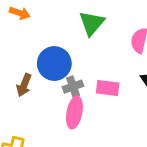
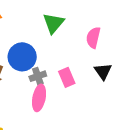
pink rectangle: (108, 88) -> (67, 77), turned 60

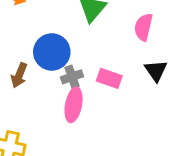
pink rectangle: (67, 77) -> (109, 78), turned -48

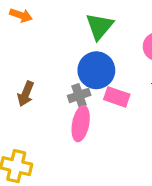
blue circle: (52, 52) -> (96, 70), moved

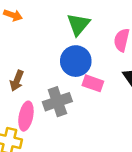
gray cross: (79, 95) -> (57, 102), moved, size x1.5
pink ellipse: (81, 124) -> (26, 116), moved

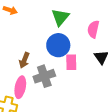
brown arrow: (17, 81) -> (24, 60), moved
pink rectangle: (93, 83) -> (71, 62), turned 70

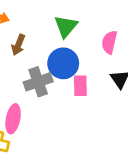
brown arrow: (24, 60) -> (18, 45), moved
gray cross: (44, 76) -> (38, 82), moved

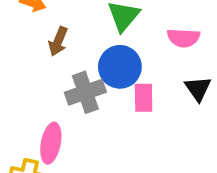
pink semicircle: (109, 42) -> (183, 38), turned -100

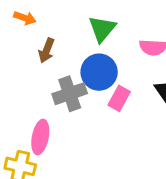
pink rectangle: (144, 98) -> (119, 98), turned 30

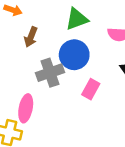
green triangle: (102, 29) -> (77, 19), turned 30
pink rectangle: (119, 98) -> (91, 89), moved

